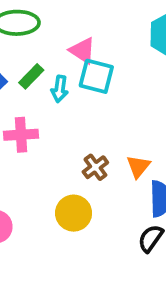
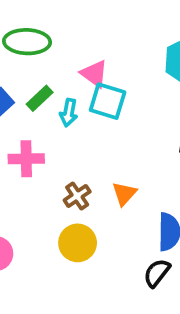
orange triangle: (138, 166) -> (124, 194), moved
brown cross: (95, 167) -> (77, 196), moved

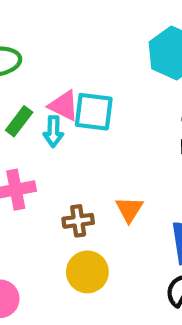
pink triangle: (94, 74) -> (64, 106), moved
brown cross: (77, 196) -> (78, 221), turned 36

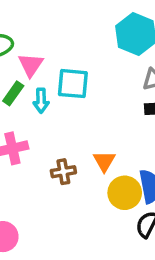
pink triangle: (64, 106) -> (31, 65), moved, turned 40
yellow circle: (87, 272) -> (125, 193), moved

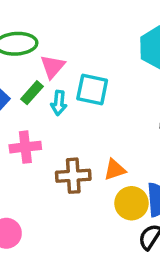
orange triangle: (104, 161) -> (115, 170), turned 35
brown cross: (63, 172) -> (73, 176), size x1.4

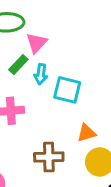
cyan square: (92, 89) -> (67, 90), moved
brown cross: (73, 176) -> (49, 157), moved

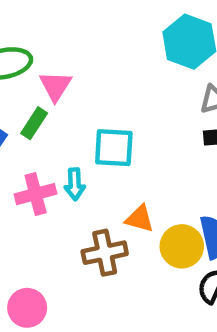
cyan arrow: (41, 74) -> (75, 184), moved
orange triangle: (86, 133) -> (140, 219), moved, turned 42

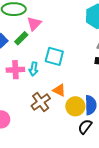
brown cross: (105, 253) -> (41, 102), turned -36

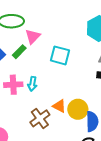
cyan square: (54, 56) -> (60, 55), moved
yellow circle: (75, 106) -> (78, 109), moved

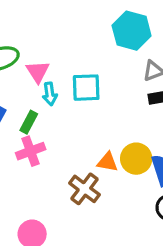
green rectangle: (19, 52) -> (29, 122), moved
cyan arrow: (32, 84) -> (50, 94), moved

